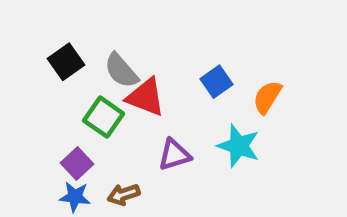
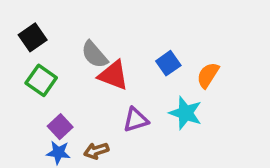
black square: (66, 62) -> (33, 37), moved
green square: (104, 117) -> (41, 80), moved

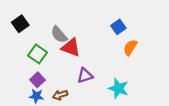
blue square: (168, 63) -> (118, 27), moved
green square: (41, 80) -> (37, 54), moved
cyan star: (186, 113) -> (118, 88), moved

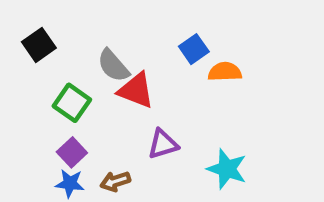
blue square: (118, 27) -> (194, 49), moved
orange semicircle: (130, 47) -> (225, 72), moved, turned 56

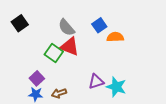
gray semicircle: (113, 66) -> (66, 27), moved
green square: (72, 103) -> (54, 53), moved
purple triangle: (163, 144) -> (96, 82), moved

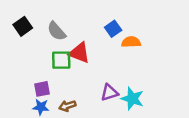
gray semicircle: (66, 27) -> (56, 31), moved
green square: (54, 53) -> (61, 60), turned -36
purple square: (37, 78) -> (42, 89), turned 32

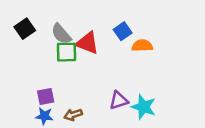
red triangle: (79, 53) -> (87, 43), moved
green square: (61, 60) -> (66, 52), moved

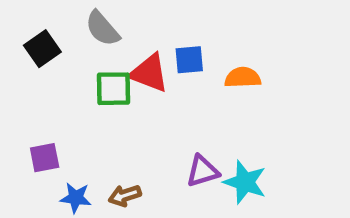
blue square: (123, 31) -> (189, 60), moved, turned 30
gray semicircle: (61, 34) -> (102, 29), moved
purple square: (46, 96) -> (45, 158), moved

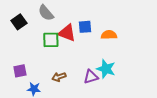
cyan star: (245, 182) -> (106, 69), moved
brown arrow: (125, 196) -> (59, 77), moved

